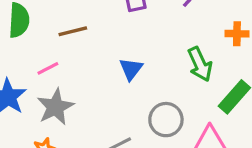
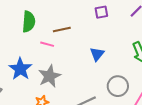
pink line: (48, 68) -> (47, 44), moved, turned 40

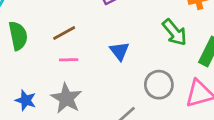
pink line: (47, 44) -> (69, 60), moved
blue star: (20, 69) -> (26, 100), size x0.7

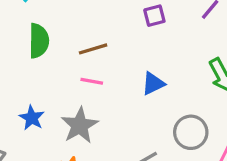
blue triangle: (119, 51) -> (153, 84), turned 30

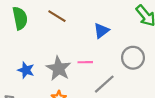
brown line: (93, 49) -> (57, 16), turned 60
pink line: (92, 81) -> (85, 62), moved

